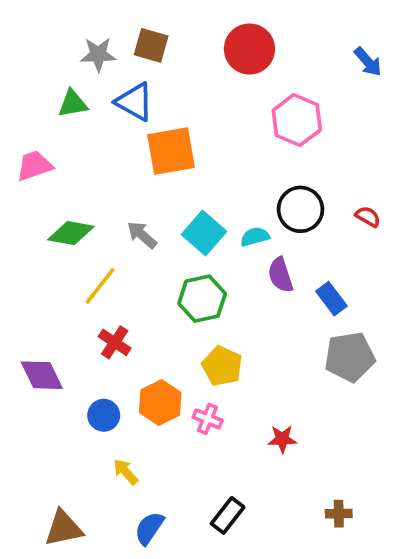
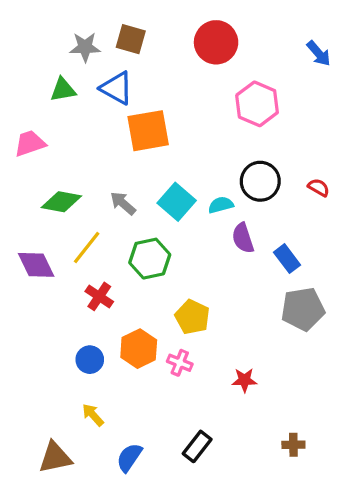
green hexagon: (202, 299) -> (150, 259), moved
purple diamond: (42, 375) -> (36, 265), moved
yellow arrow: (126, 472) -> (93, 415), moved

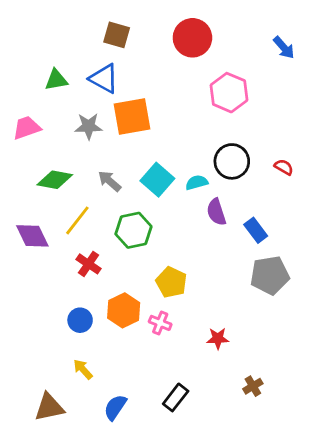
gray star: (85, 47) -> (89, 126), moved
brown cross: (293, 445) -> (253, 386), moved, turned -30

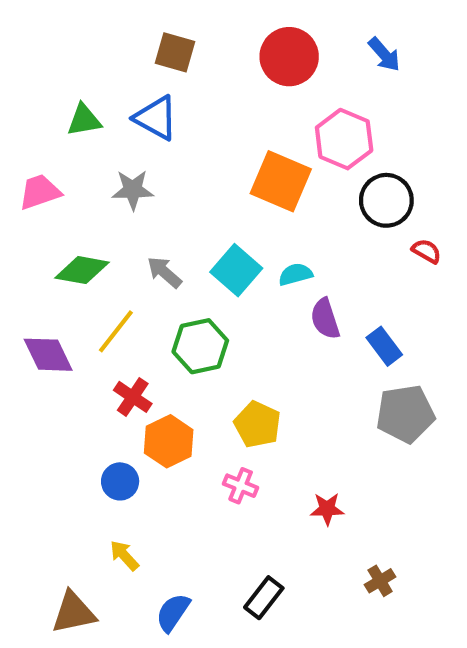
blue arrow: (284, 48) -> (384, 55), moved
orange square: (132, 116) -> (281, 181), moved, turned 33
black circle: (232, 161) -> (386, 200), moved
orange hexagon: (124, 310) -> (169, 441), moved

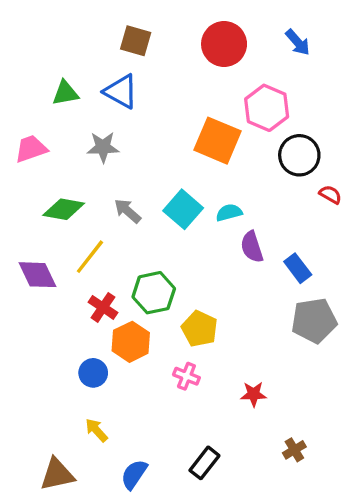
green hexagon: (200, 346) -> (154, 293), moved

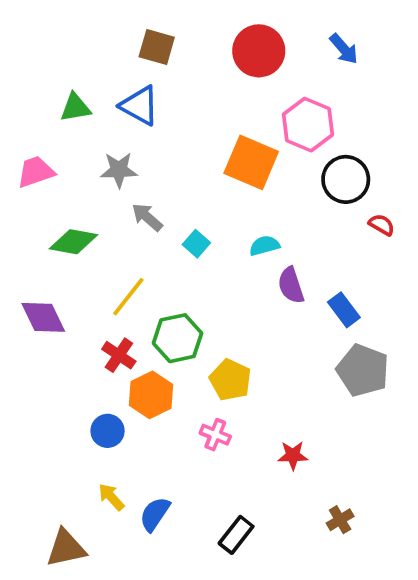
cyan square: (183, 209) -> (196, 244), moved, size x0.6
gray arrow: (128, 211) -> (147, 217), moved
yellow line: (90, 257) -> (128, 297), moved
gray pentagon: (314, 321) -> (363, 370), turned 30
blue semicircle: (134, 474) -> (155, 514), moved

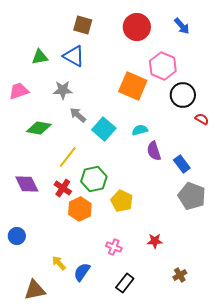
cyan square: (196, 244) -> (104, 129), size x1.6
purple diamond: (43, 317) -> (27, 184), moved
blue circle: (108, 431) -> (17, 236), moved
pink cross: (215, 435) -> (114, 247), moved

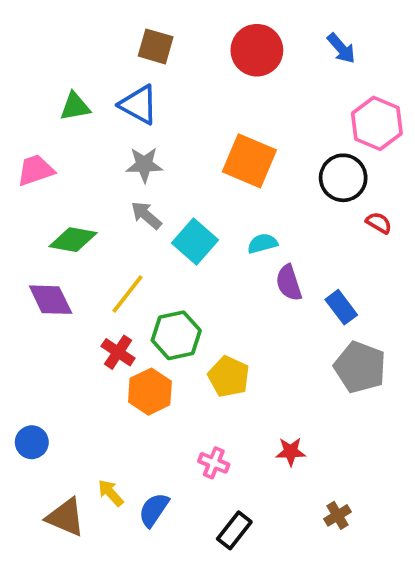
pink hexagon: (163, 66) -> (377, 123), moved
gray star: (63, 90) -> (144, 165), moved
purple diamond: (27, 184) -> (51, 300), moved
brown triangle: (35, 290) -> (66, 517), moved, turned 35

